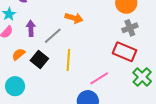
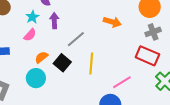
orange arrow: (74, 18) -> (112, 22), moved
purple arrow: (31, 28) -> (54, 21), moved
cyan circle: (15, 86) -> (36, 78), moved

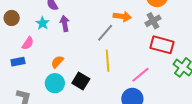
gray cross: (153, 32) -> (153, 21), moved
pink semicircle: (30, 35) -> (28, 43), moved
gray line: (76, 39) -> (105, 33), moved
black square: (62, 63) -> (81, 81), moved

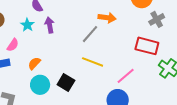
gray cross: (153, 21) -> (157, 19), moved
yellow line: (108, 61) -> (93, 62), turned -65
orange semicircle: (57, 62) -> (34, 63), moved

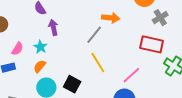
cyan star: (27, 25) -> (40, 47), moved
yellow line: (93, 62) -> (98, 63), turned 40

